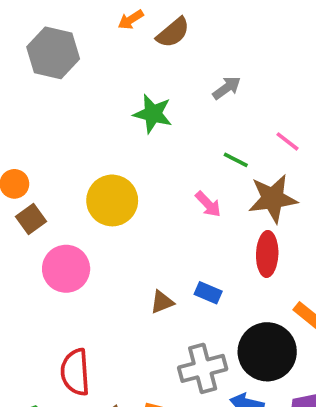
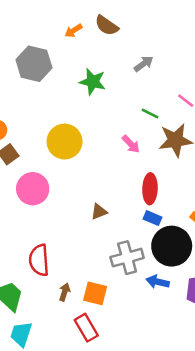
orange arrow: (131, 20) -> (73, 31), moved
brown semicircle: (173, 33) -> (107, 25), turned 75
gray hexagon: (53, 53) -> (34, 64), moved
red ellipse: (267, 254) -> (150, 189), moved
blue rectangle: (208, 293) -> (153, 218), moved

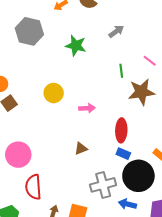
green line: (150, 113) -> (121, 71), turned 56
yellow circle: (65, 142) -> (54, 93), size x0.7
pink arrow: (131, 144) -> (87, 108), moved, turned -49
pink circle: (33, 189) -> (18, 155), moved

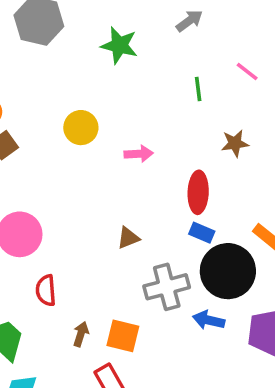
brown star: (141, 92) -> (235, 143), moved, size x0.6
brown triangle: (81, 149) -> (128, 238), moved
red semicircle: (33, 187) -> (46, 290), size x0.7

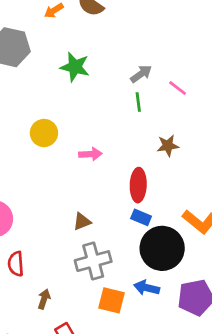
gray arrow: (189, 21) -> (141, 74), moved
gray cross: (167, 287) -> (93, 261), moved
orange square: (123, 336) -> (111, 300), moved

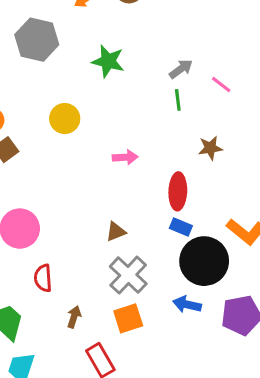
yellow circle: (44, 133) -> (65, 119), moved
gray cross: (93, 261) -> (128, 275), turned -32
orange square: (111, 300) -> (128, 318), moved, turned -32

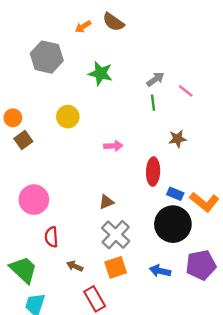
blue rectangle: (181, 227) -> (175, 194), moved
blue arrow: (187, 304) -> (160, 271), moved
brown arrow: (74, 317) -> (75, 266), turned -84

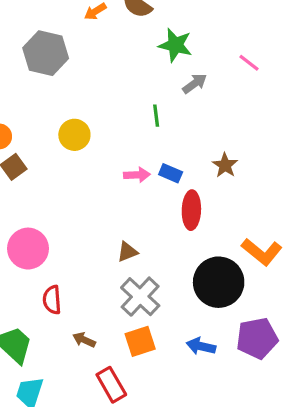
green star: (100, 73) -> (175, 45), moved
pink line: (186, 91) -> (249, 63), moved
green line: (153, 103) -> (156, 116), moved
brown star: (178, 139) -> (225, 165), turned -30
blue rectangle: (175, 194) -> (171, 173), moved

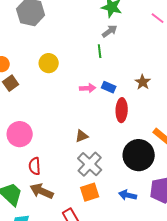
gray arrow: (195, 84) -> (110, 31), moved
brown arrow: (84, 340) -> (42, 191), moved, size x1.6

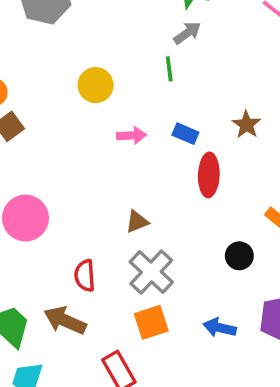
yellow circle: (49, 63) -> (96, 85), moved
pink arrow: (88, 88) -> (132, 135), moved
black circle: (139, 155) -> (239, 256), size x0.5
red semicircle: (35, 166) -> (85, 276), moved

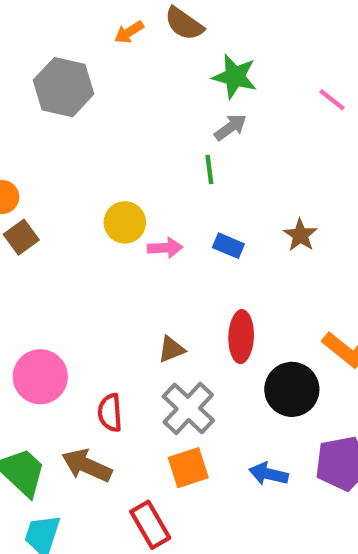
yellow circle: (96, 85) -> (125, 222), moved
red ellipse: (209, 175) -> (241, 337), moved
pink circle: (25, 218) -> (40, 377), moved
black circle: (239, 256) -> (292, 389), size x1.6

